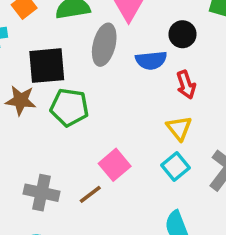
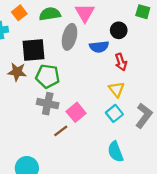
gray cross: (42, 193) -> (48, 104), moved

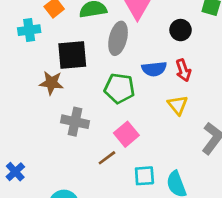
blue semicircle: (99, 47) -> (154, 69), moved
green pentagon: (48, 76) -> (119, 88), moved
gray cross: (48, 104) -> (75, 122), moved
cyan square: (114, 113) -> (144, 176), moved, turned 35

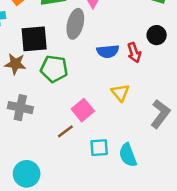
black circle: (181, 30) -> (157, 35), moved
green pentagon: (119, 88) -> (54, 69), moved
yellow triangle: (178, 105) -> (120, 93), moved
gray cross: (75, 122) -> (20, 108), moved

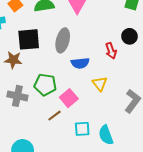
gray ellipse: (75, 24) -> (63, 40), moved
blue semicircle: (108, 51) -> (80, 63), moved
green pentagon: (54, 69) -> (45, 85), moved

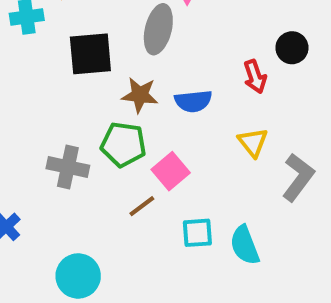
gray ellipse: (63, 40) -> (158, 29), moved
brown star: (13, 60) -> (140, 95), moved
yellow triangle: (100, 84) -> (253, 142), moved

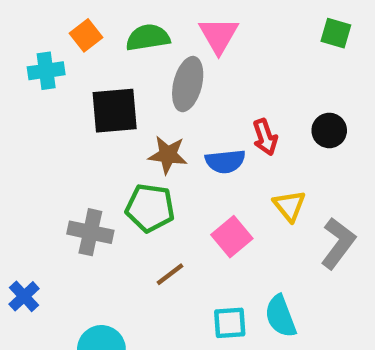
black circle: (292, 48) -> (329, 130), moved
red arrow: (255, 77) -> (265, 137), moved
pink square: (171, 171) -> (232, 237), moved
cyan square: (197, 233) -> (230, 323), moved

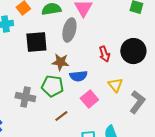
black circle: (329, 130) -> (133, 51), size x1.6
blue semicircle: (225, 161) -> (78, 76), moved

